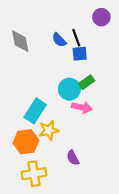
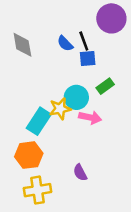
purple circle: (101, 17) -> (111, 18), size x1.5
green rectangle: (87, 82) -> (105, 86), moved
yellow star: (49, 130) -> (60, 109), moved

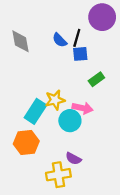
black line: (84, 41) -> (77, 38), turned 36
cyan circle: (76, 97) -> (70, 121), moved
purple semicircle: (80, 173) -> (73, 159), turned -35
yellow cross: (38, 190) -> (58, 175), moved

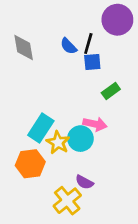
yellow star: (55, 100) -> (58, 143), moved, turned -30
yellow cross: (58, 175) -> (67, 201), turned -30

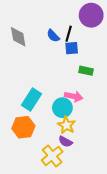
green rectangle: (111, 91) -> (86, 71), turned 48
yellow star: (58, 143) -> (67, 125), moved

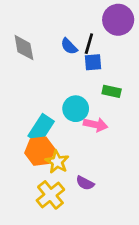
cyan circle: (62, 108) -> (76, 109), moved
yellow star: (67, 125) -> (57, 162), moved
orange hexagon: (23, 127) -> (40, 151), moved
yellow cross: (52, 156) -> (50, 195), moved

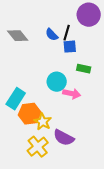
gray diamond: (24, 48) -> (18, 36), turned -30
cyan rectangle: (41, 129) -> (16, 99), moved
purple semicircle: (85, 183) -> (64, 138), size x1.5

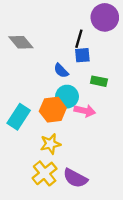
blue semicircle: (52, 35) -> (61, 71), moved
orange hexagon: (30, 114) -> (53, 110), moved
yellow star: (43, 122) -> (50, 144), turned 30
purple semicircle: (64, 138) -> (75, 178), moved

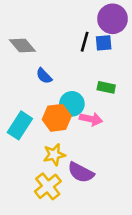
blue square: (82, 55) -> (104, 43), moved
blue semicircle: (61, 71) -> (44, 76), moved
purple semicircle: (75, 178) -> (81, 172), moved

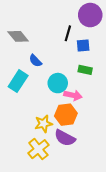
blue square: (104, 43) -> (83, 45), moved
orange hexagon: (57, 118) -> (66, 115), moved
cyan rectangle: (20, 125) -> (18, 81), moved

